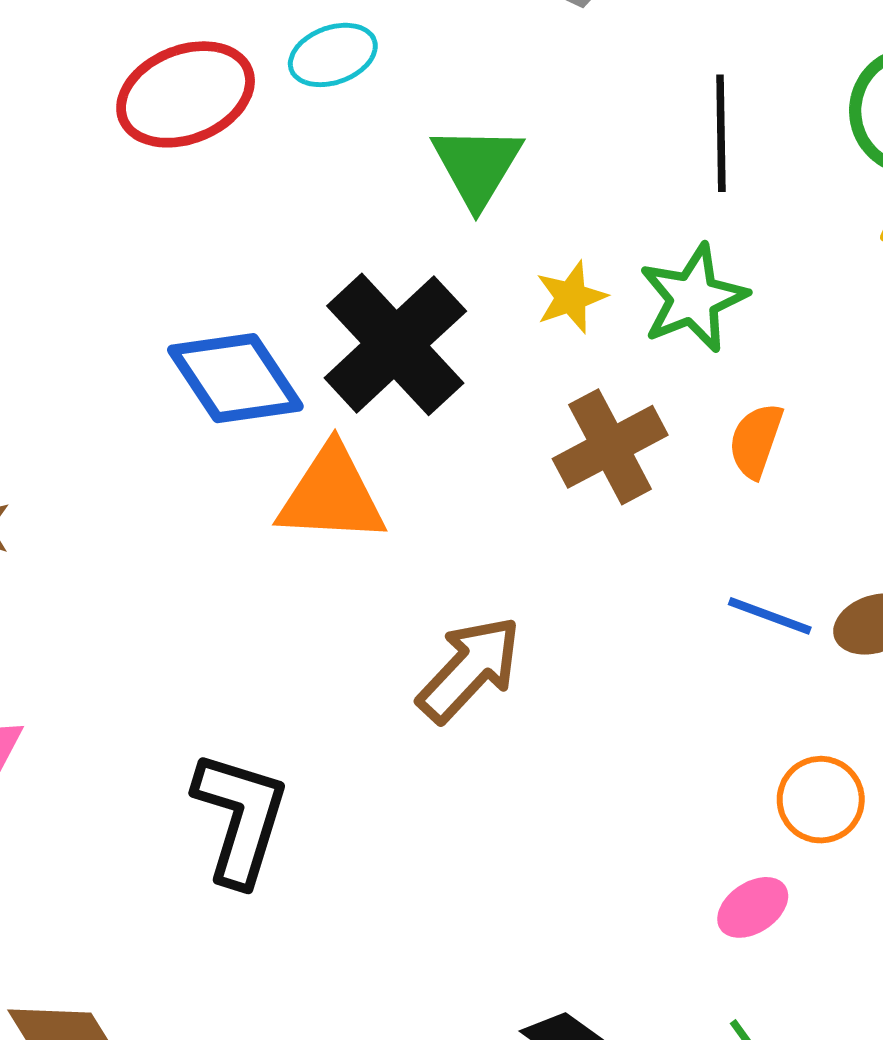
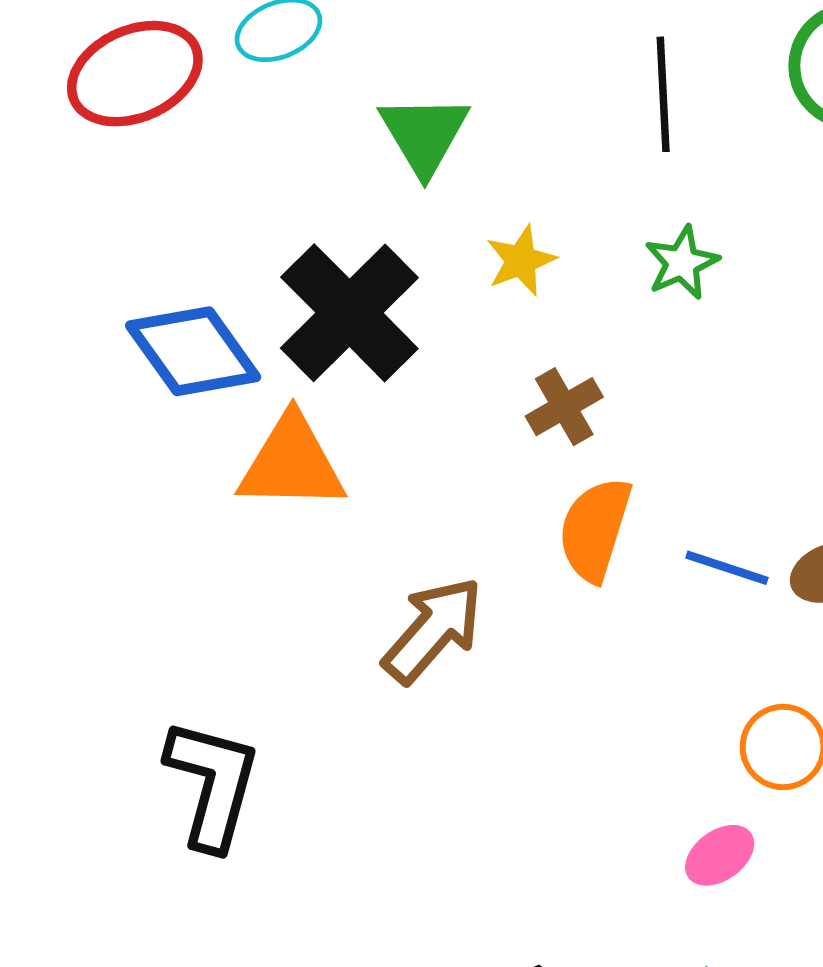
green star: (693, 298) -> (682, 263), moved, size x0.7
orange semicircle: (756, 441) -> (595, 529), moved, size x1.4
brown cross: (610, 447) -> (564, 407), size x0.7

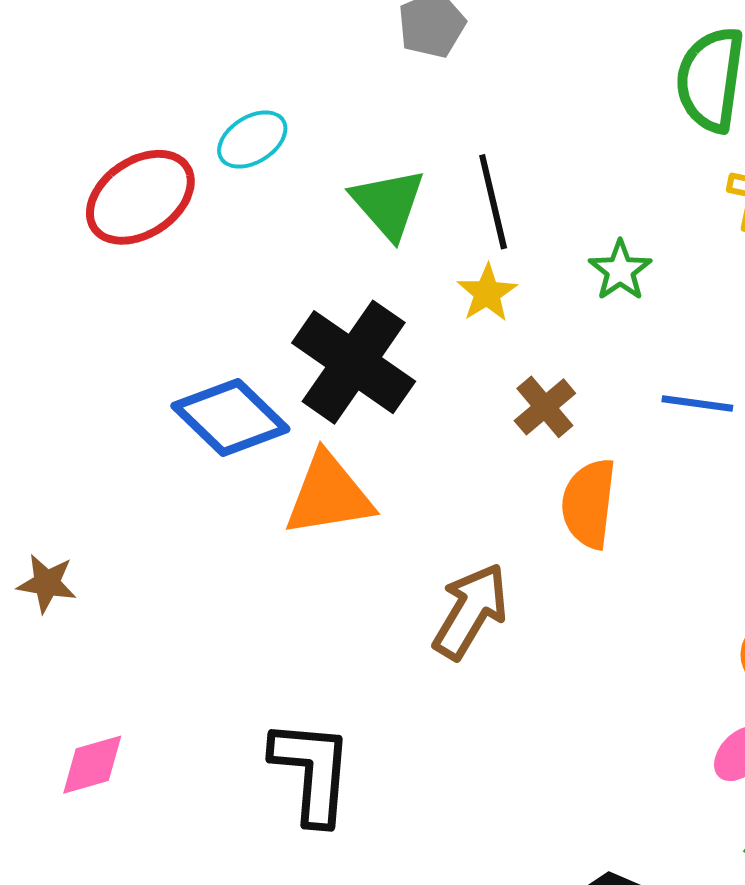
black line: (663, 94) -> (493, 202), moved
blue line: (727, 568) -> (697, 404), moved

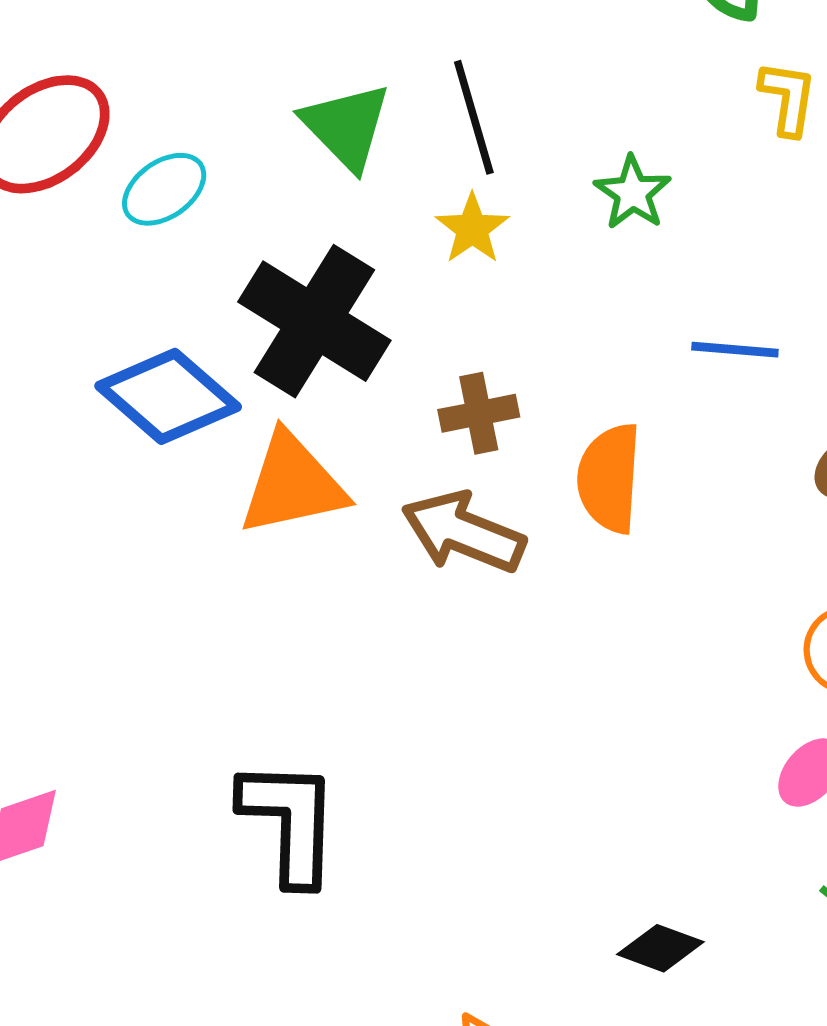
cyan ellipse: (252, 140) -> (164, 189), moved
brown cross: (545, 407) -> (479, 413), moved, turned 32
brown arrow: (471, 611) -> (463, 532), moved, turned -96

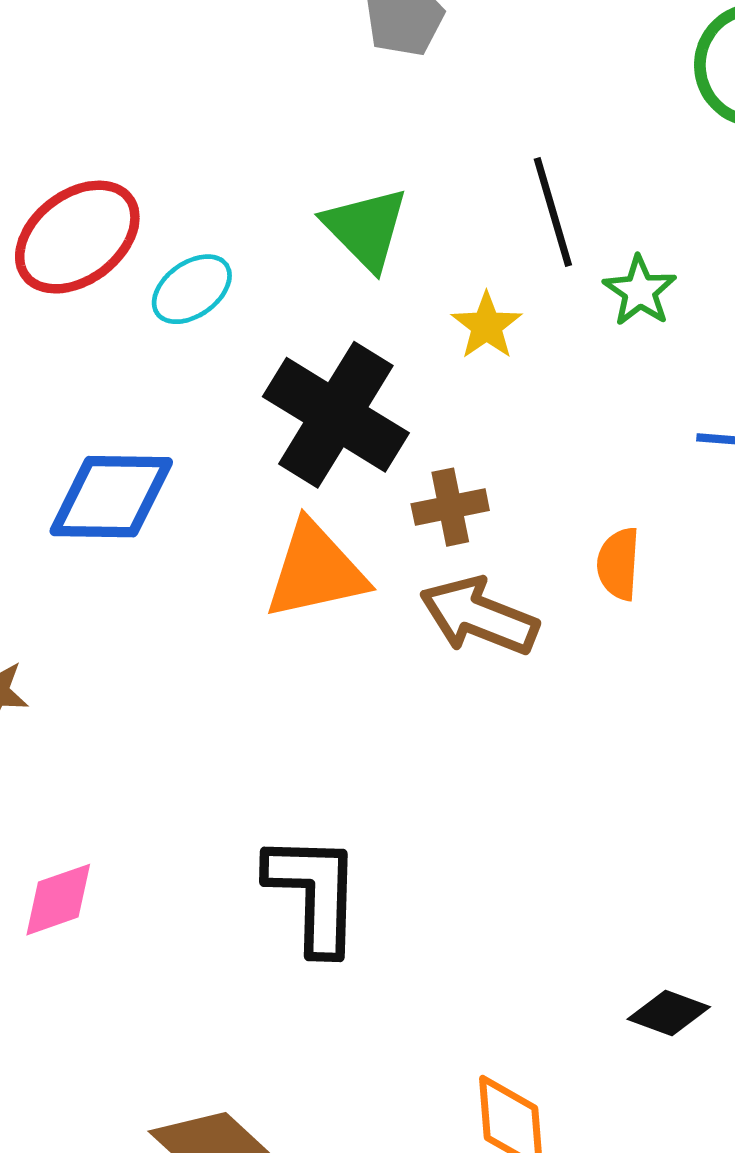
black line: (474, 117) -> (553, 212), moved
blue diamond: (168, 396) -> (111, 497), moved, turned -40
brown cross: (479, 413) -> (450, 507), moved
orange semicircle: (609, 478) -> (618, 564), size x0.7

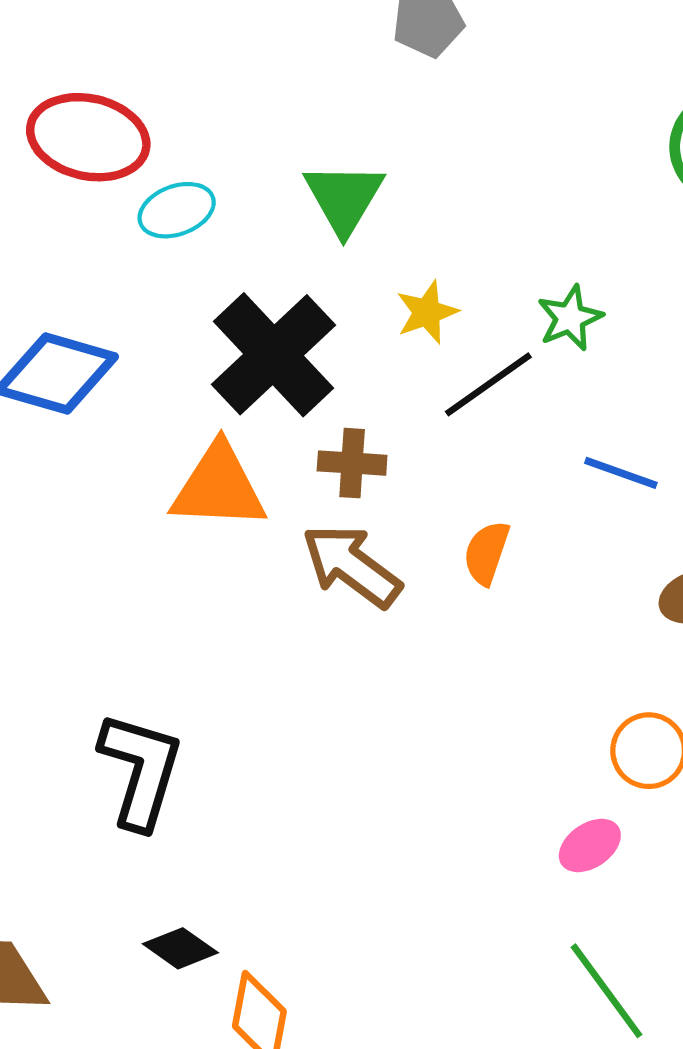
black line: (553, 212) -> (488, 384), moved, turned 56
red ellipse: (77, 237) -> (88, 137), turned 35
black diamond: (669, 1013) -> (180, 948), moved

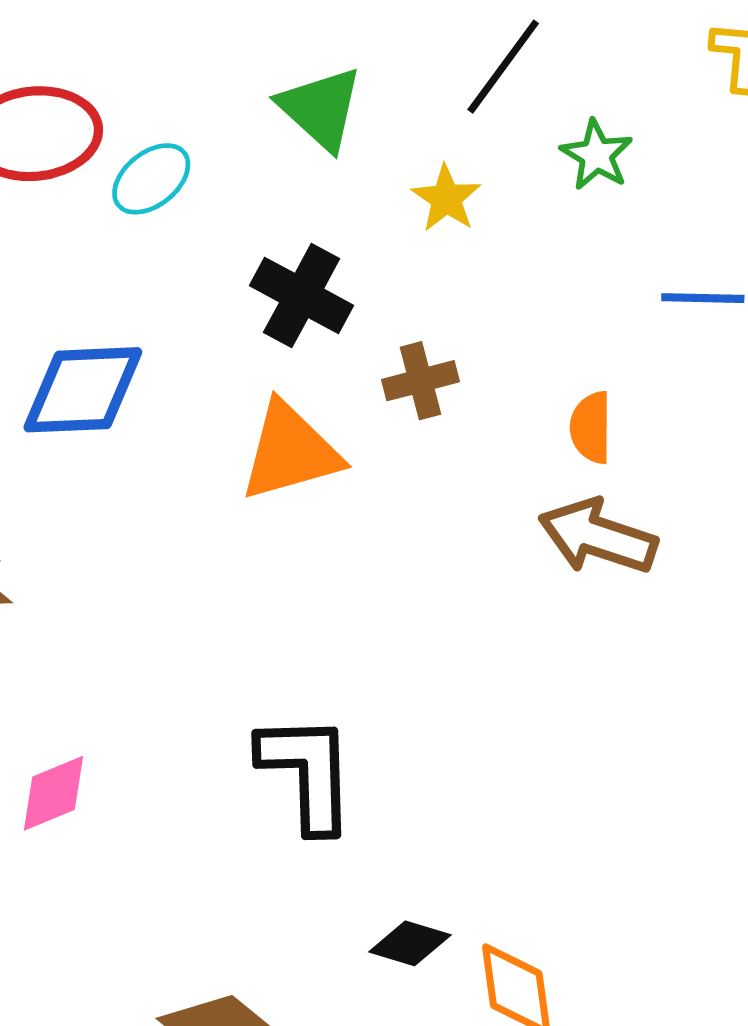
black cross: (273, 355) -> (302, 295), size x0.7
black line: (488, 384) -> (503, 67), moved
brown arrow: (351, 566) -> (598, 537), moved

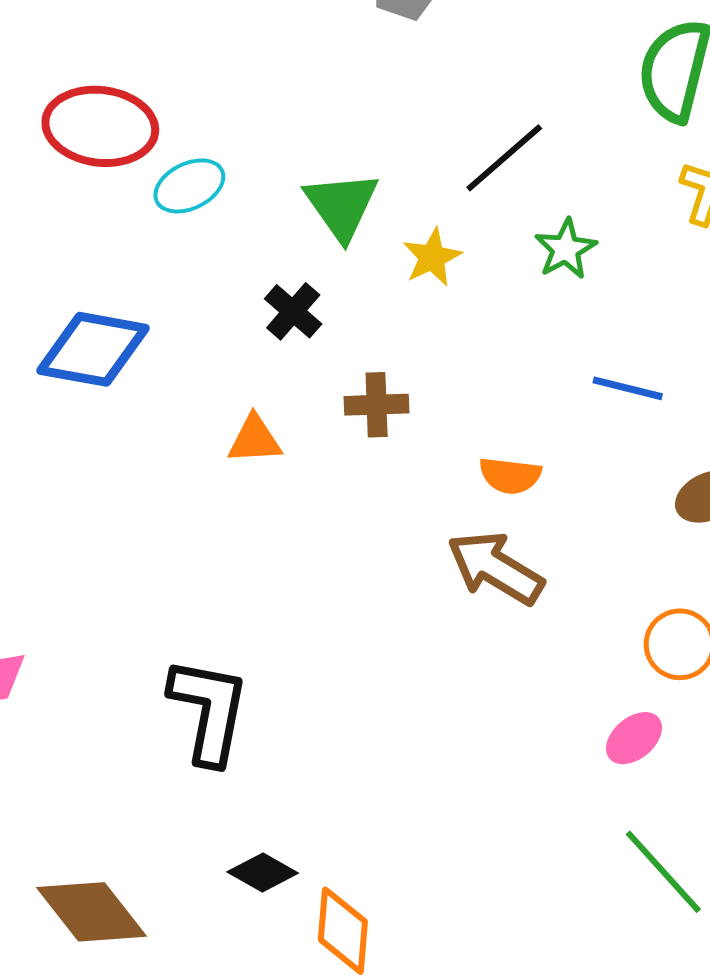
green triangle: (321, 108) -> (342, 206), moved
black cross: (302, 295) -> (293, 311), size x0.7
orange semicircle: (591, 427) -> (510, 476), turned -96
orange triangle: (290, 452) -> (255, 440), size x0.6

